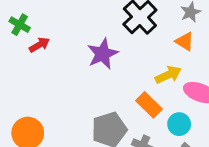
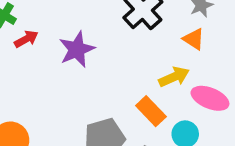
purple star: (103, 54) -> (77, 49), moved

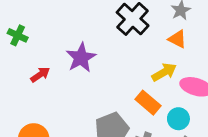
red arrow: (26, 39) -> (40, 75), moved

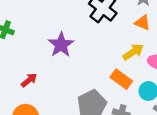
red arrow: (40, 75) -> (29, 80), moved

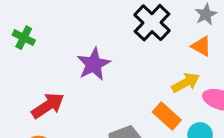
red arrow: (29, 80) -> (48, 106), size x1.5

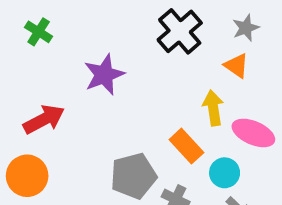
green cross: (24, 38) -> (39, 32), moved
yellow arrow: (186, 83) -> (213, 108), turned -76

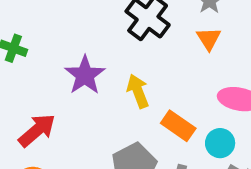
orange triangle: (236, 66) -> (209, 39), turned 36
yellow arrow: (213, 108) -> (138, 91), moved

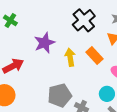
orange rectangle: (178, 126) -> (94, 56), moved

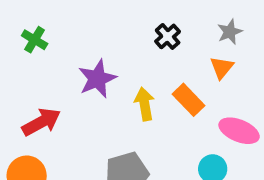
black cross: (84, 20) -> (168, 36), size x0.6

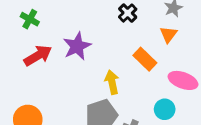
yellow arrow: (145, 104) -> (112, 82), moved
red arrow: (41, 122) -> (38, 56), moved

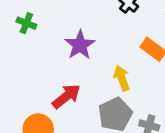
red arrow: (38, 56) -> (66, 96), moved

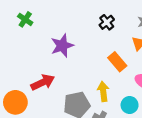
yellow arrow: (122, 78) -> (103, 91), moved

